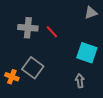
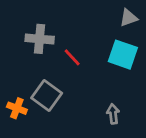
red line: (52, 32) -> (72, 57), moved
cyan square: (87, 53) -> (123, 55), moved

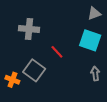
red line: (72, 57) -> (57, 52), moved
gray arrow: (113, 114) -> (95, 74), moved

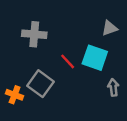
gray triangle: (94, 13) -> (110, 28), moved
cyan square: (90, 40) -> (95, 58), moved

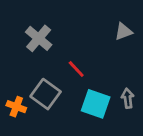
gray cross: (34, 34) -> (39, 38), turned 35
cyan square: (95, 58) -> (96, 104), moved

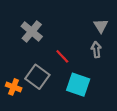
gray triangle: (123, 31) -> (101, 26), turned -42
gray arrow: (128, 98) -> (96, 50), moved

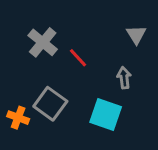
gray arrow: (96, 50) -> (124, 78), moved
red line: (62, 56) -> (78, 58), moved

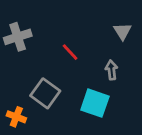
gray cross: (43, 42) -> (18, 37), moved, turned 32
orange cross: (18, 118) -> (16, 117), moved

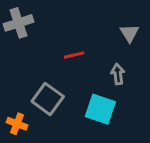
gray cross: (18, 37) -> (19, 23), moved
red line: (70, 52) -> (74, 55), turned -60

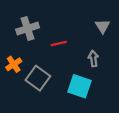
gray cross: (19, 23) -> (28, 29), moved
orange cross: (17, 124) -> (14, 64), moved, turned 35

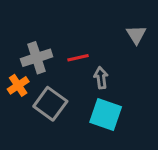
gray cross: (28, 29) -> (37, 58), moved
gray arrow: (93, 59) -> (101, 78), moved

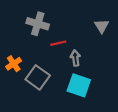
gray cross: (37, 58) -> (38, 24), moved, turned 35

